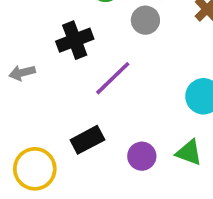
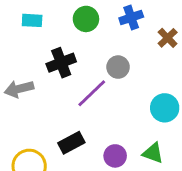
gray circle: (145, 20) -> (118, 67), moved
gray arrow: (22, 73) -> (19, 89), size x1.4

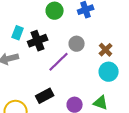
cyan rectangle: (32, 20) -> (18, 33), moved, turned -72
brown cross: (168, 38) -> (106, 50), moved

